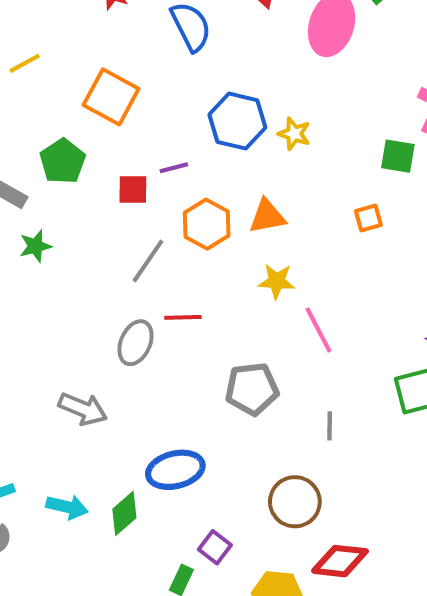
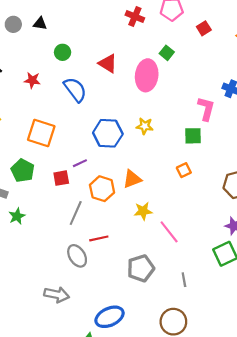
yellow star: (294, 134) -> (145, 126), moved
gray ellipse: (136, 343) -> (77, 256), turned -45

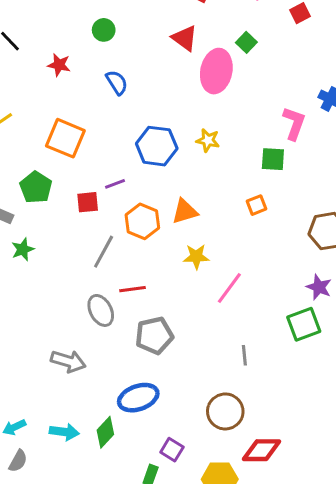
red triangle: (108, 63) -> (185, 38), moved
blue semicircle: (75, 90) -> (117, 82), size x0.7
pink line: (169, 232) -> (229, 288), turned 70
gray pentagon: (141, 268) -> (154, 336), moved

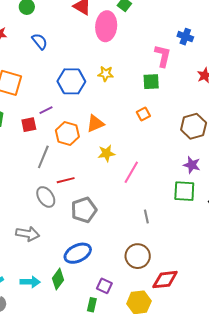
green square: (304, 324) -> (184, 191), turned 30

